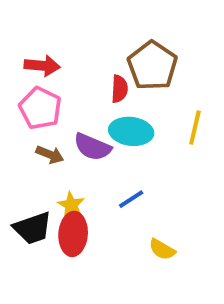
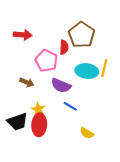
pink pentagon: (40, 108) -> (46, 61), moved
cyan ellipse: (131, 131) -> (87, 71), moved
purple semicircle: (92, 147) -> (61, 85), moved
blue line: (131, 199) -> (70, 106), turned 64

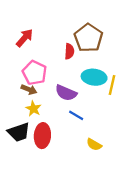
red arrow: (23, 35) -> (24, 38), turned -54
pink pentagon: (46, 61) -> (35, 73), moved
yellow line: (104, 68) -> (112, 85), moved
yellow star: (38, 109) -> (33, 109), moved

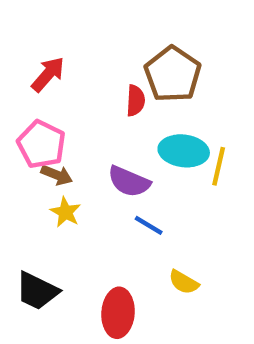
pink pentagon: (35, 73) -> (41, 144), moved
black trapezoid: (19, 132) -> (37, 291), moved, turned 45
red ellipse: (42, 136) -> (118, 313), moved

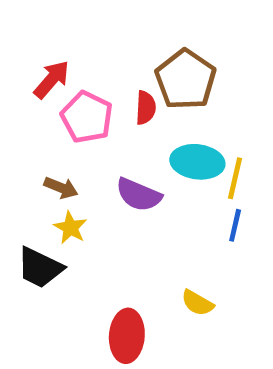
pink pentagon: (41, 144) -> (87, 117), moved
blue line: (149, 225) -> (235, 225), moved, turned 72
black trapezoid: (37, 291) -> (40, 268), moved

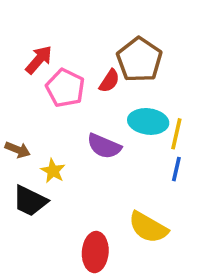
red semicircle: (146, 108) -> (109, 81), turned 30
brown arrow: (61, 188) -> (18, 150), moved
yellow semicircle: (197, 303) -> (148, 227), size x1.6

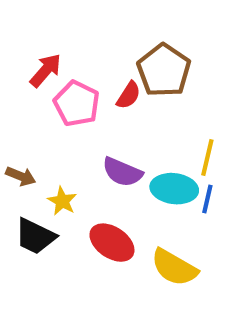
cyan ellipse: (148, 121) -> (174, 189), moved
red ellipse: (95, 252) -> (112, 243), moved, turned -60

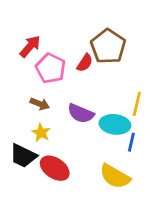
brown arrow: (21, 176) -> (40, 104), moved
blue line: (207, 199) -> (131, 142), moved
red ellipse: (112, 243) -> (55, 168), moved

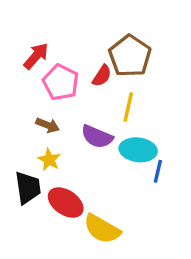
yellow line: (137, 104) -> (128, 107), moved
black trapezoid: (23, 156) -> (28, 188), turned -124
yellow semicircle: (115, 176) -> (102, 229), moved

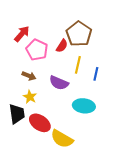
cyan ellipse: (138, 150) -> (84, 106), moved
blue line: (158, 171) -> (96, 74), moved

